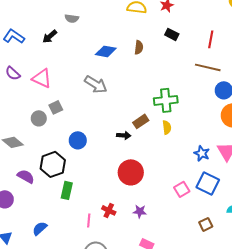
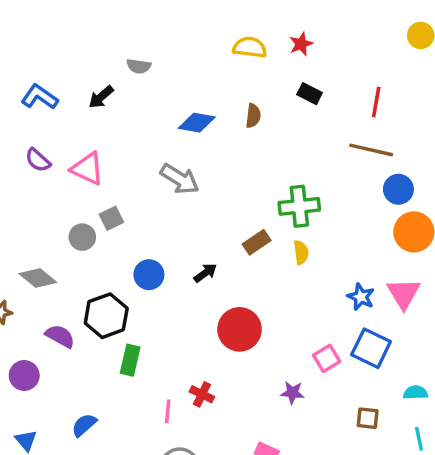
black arrow: (124, 135) -> (205, 273), moved, turned -40
purple star: (140, 211) -> (292, 393), moved
brown square: (206, 224) -> (368, 418), turned 32

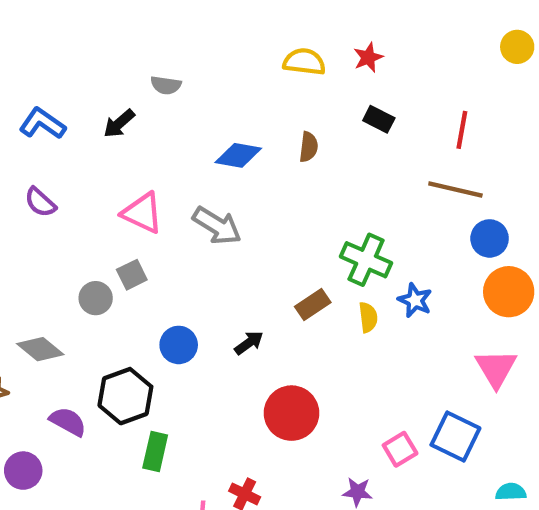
pink triangle: (87, 169) -> (142, 213), moved
green cross: (299, 206) -> (366, 260), turned 30
blue star: (361, 297) -> (415, 300), moved

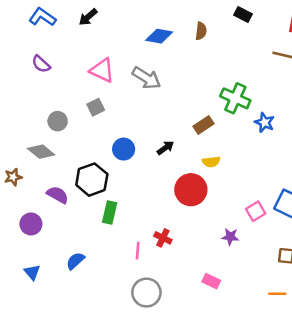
gray circle: (96, 298) -> (58, 121), moved
yellow semicircle: (368, 317) -> (211, 162), moved, turned 90

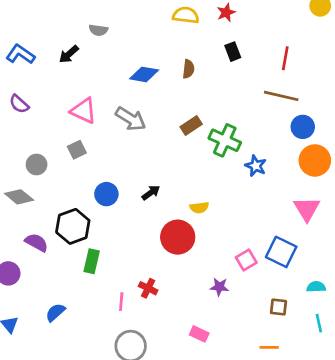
black rectangle: (243, 14) -> (233, 52), turned 42
brown rectangle: (204, 125) -> (191, 126), moved

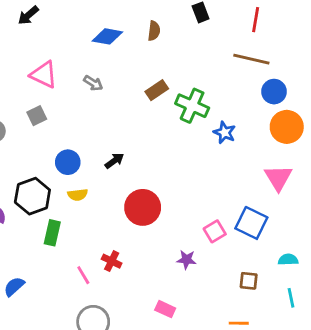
gray arrow: (131, 119) -> (93, 83), size x0.6
yellow semicircle: (199, 208) -> (78, 195), moved
pink line: (121, 302) -> (83, 275), turned -36

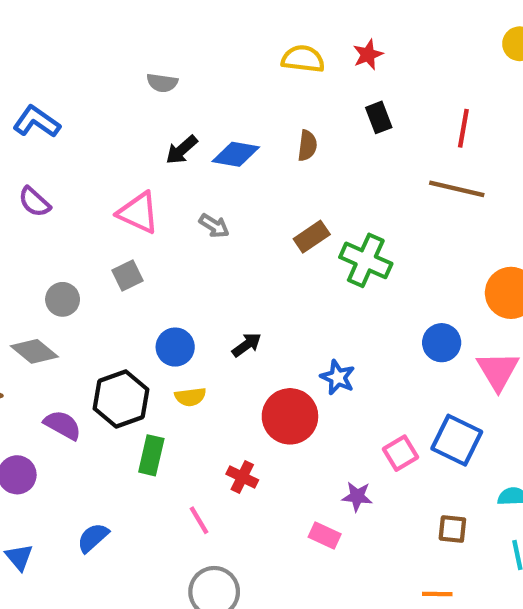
black arrow: (28, 15) -> (182, 150), moved
blue circle: (274, 92) -> (442, 343), moved
blue star: (225, 133) -> (338, 377), moved
red cross: (112, 261) -> (242, 477), moved
pink rectangle: (165, 309) -> (325, 535), moved

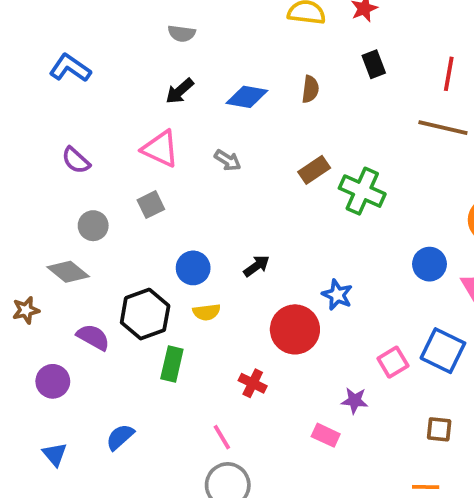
black arrow: (182, 150) -> (180, 91), moved
purple semicircle: (34, 202) -> (76, 160), moved
pink line: (199, 520) -> (222, 437), moved

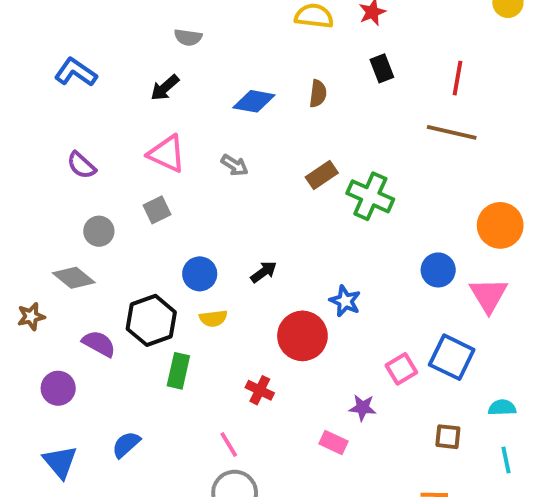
black arrow: (180, 91) -> (165, 88), moved
blue triangle: (55, 454) -> (60, 462), size x1.4

